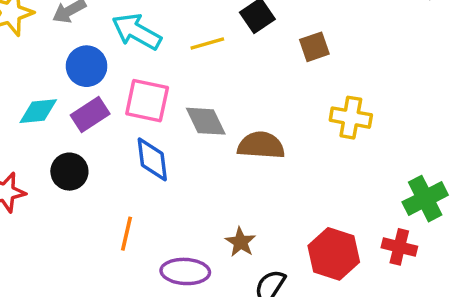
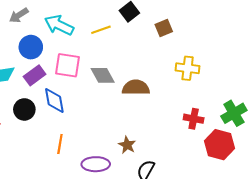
blue diamond: (152, 159) -> (54, 101), moved
red cross: (399, 247) -> (194, 119), moved
red hexagon: (334, 254) -> (220, 145), moved

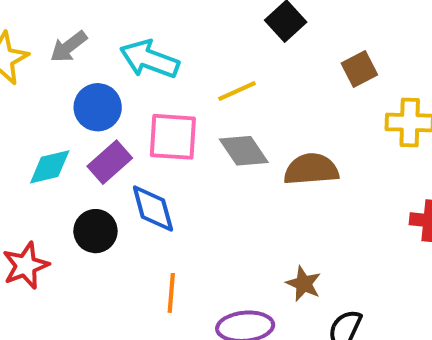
brown square: (164, 28) -> (359, 69), moved
yellow line: (101, 30) -> (237, 91), moved

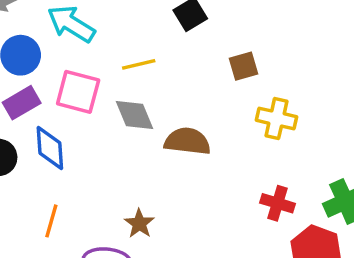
brown star: (304, 284) -> (139, 224), moved

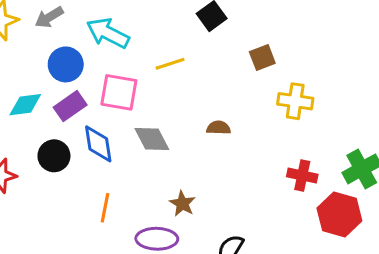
gray diamond: (134, 115) -> (152, 139), moved
brown semicircle: (187, 141) -> (219, 128), size x0.6

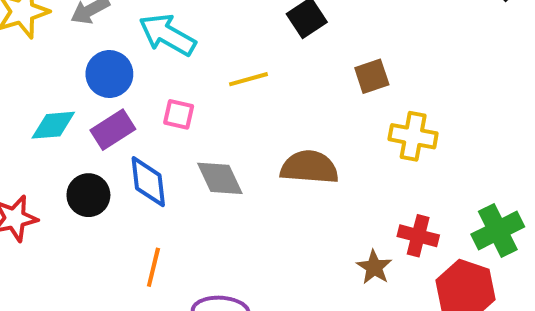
pink square: (119, 92) -> (179, 114), size x0.6
brown semicircle: (219, 128) -> (309, 167), size x1.8
brown star: (182, 204) -> (374, 267), moved

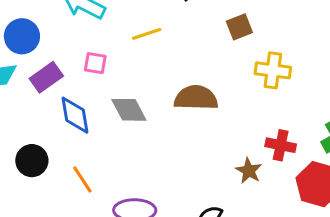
blue circle: (109, 74) -> (22, 36), moved
black circle: (88, 195) -> (32, 161), moved
orange line: (153, 267) -> (82, 179), turned -44

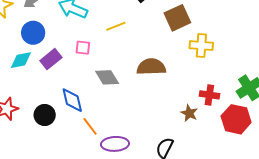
brown square: (239, 27) -> (177, 18), size x1.5
blue diamond: (75, 115) -> (72, 100), moved
orange line: (82, 179) -> (90, 126), moved

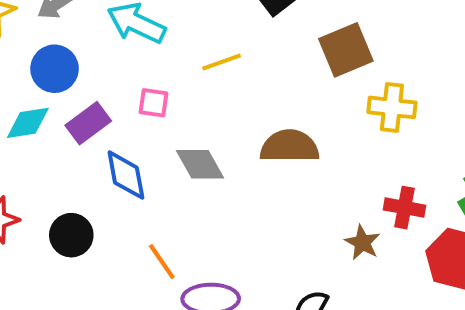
blue diamond: (72, 100) -> (126, 175), moved

